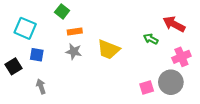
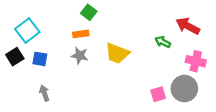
green square: (62, 11) -> (89, 12), moved
cyan square: (25, 28) -> (27, 31), turned 30
pink cross: (181, 57) -> (196, 61), turned 36
black square: (14, 66) -> (15, 57), moved

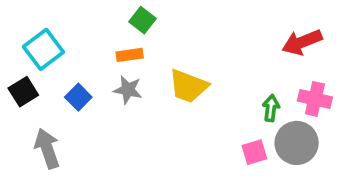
red arrow: (188, 26) -> (302, 42), turned -50
green arrow: (163, 42) -> (271, 108), moved, turned 70
blue square: (40, 59) -> (78, 97), moved, turned 35
gray arrow: (44, 93) -> (47, 148), moved, size x1.5

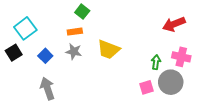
gray arrow: (47, 148) -> (47, 88), moved

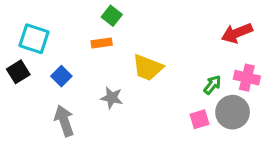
cyan square: (25, 28) -> (34, 39), turned -35
gray star: (74, 52) -> (112, 98), moved
green arrow: (156, 62) -> (212, 85), turned 32

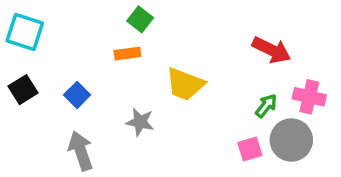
red arrow: (237, 33) -> (272, 50), moved, turned -132
cyan square: (34, 39) -> (25, 32), moved

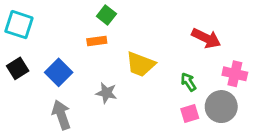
blue square: (77, 95) -> (59, 72), size x1.4
green arrow: (266, 106) -> (188, 82), moved, turned -72

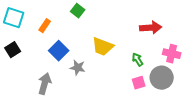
red arrow: (206, 38) -> (151, 28), turned -30
orange rectangle: (97, 41) -> (45, 26), moved, turned -48
blue square: (59, 72) -> (59, 51), moved
gray arrow: (61, 115) -> (45, 84), turned 35

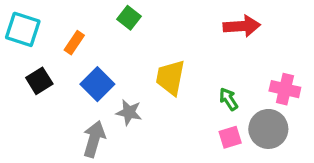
red arrow: (151, 28) -> (242, 26), moved
yellow trapezoid: (103, 47) -> (170, 78), turned 80
black square: (13, 50) -> (39, 81), moved
gray arrow: (45, 84) -> (94, 139), moved

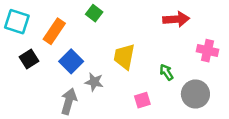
orange rectangle: (74, 43) -> (54, 31), size x1.5
pink cross: (285, 89) -> (208, 51), moved
pink square: (230, 137) -> (142, 100), moved

